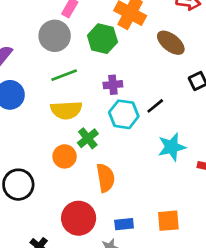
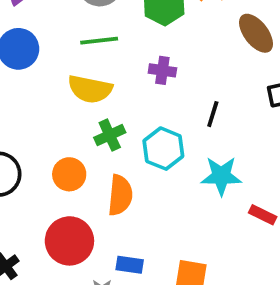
black line: (155, 106) -> (213, 114), turned -48
cyan hexagon: (124, 114) -> (163, 149), moved
orange circle: (65, 156) -> (69, 174), moved

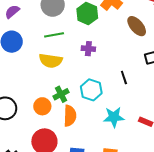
black line: (213, 114) -> (124, 78), moved, turned -32
green cross: (110, 135) -> (61, 94), moved
cyan star: (221, 176) -> (114, 117), moved

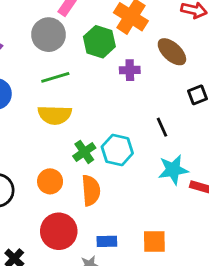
purple cross: (88, 49) -> (130, 70), moved
green cross: (61, 94) -> (84, 152), moved
cyan star: (114, 117) -> (173, 170), moved

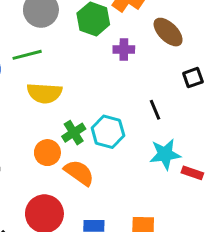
green line: (55, 77) -> (27, 55), moved
orange circle: (50, 181) -> (47, 153), moved
orange semicircle: (91, 190) -> (79, 173), turned -52

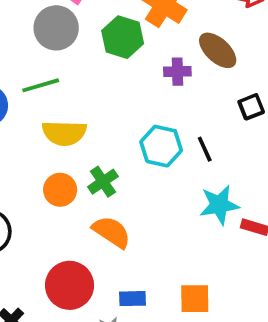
purple cross: (124, 49) -> (177, 72), moved
cyan hexagon: (108, 132) -> (161, 146), moved
orange circle: (47, 153) -> (60, 190), moved

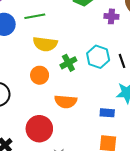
green cross: (103, 182) -> (68, 63), moved
orange semicircle: (112, 232) -> (66, 102), turned 145
blue rectangle: (133, 299) -> (107, 113), moved

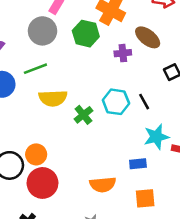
orange circle: (40, 75) -> (36, 154), moved
orange semicircle: (66, 102) -> (103, 185), moved
red circle: (39, 129) -> (42, 183), moved

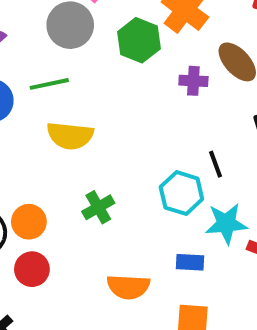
cyan hexagon: (116, 102) -> (181, 193), moved
green cross: (83, 115) -> (98, 207), moved
red circle: (42, 183) -> (32, 269), size x0.7

